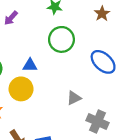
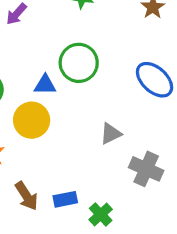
green circle: (61, 39) -> (79, 63), moved

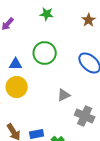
blue triangle: (45, 85) -> (16, 64), moved

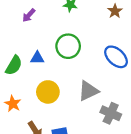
yellow circle: (17, 87) -> (48, 92), moved
gray triangle: (64, 95) -> (88, 91), size x1.5

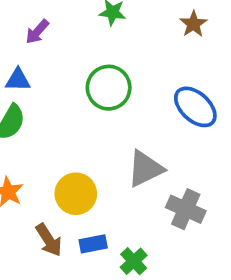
blue triangle: (37, 58) -> (18, 80), moved
yellow circle: (48, 92) -> (76, 194), moved

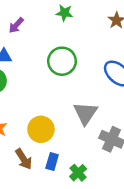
gray triangle: (145, 169) -> (86, 113), turned -30
blue rectangle: (93, 244) -> (52, 162), turned -63

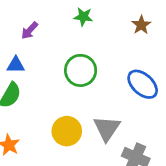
yellow circle: (41, 129) -> (67, 131), moved

